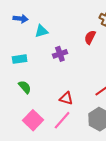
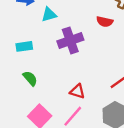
red semicircle: (90, 37) -> (105, 22), turned -104
purple cross: (60, 54) -> (70, 41), size x1.5

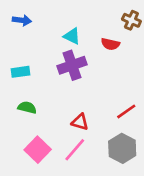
cyan triangle: (49, 14) -> (72, 36), moved, turned 42
green semicircle: (30, 78) -> (27, 107), turned -35

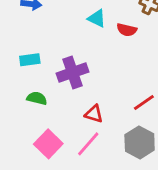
cyan triangle: (72, 36) -> (97, 18), moved
purple cross: (72, 65) -> (73, 73), moved

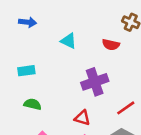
cyan triangle: (97, 18) -> (69, 41), moved
purple cross: (73, 73) -> (95, 82), moved

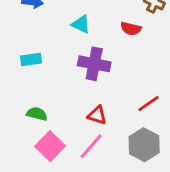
purple cross: (95, 82) -> (94, 64), moved, turned 30
green semicircle: (33, 104) -> (37, 114), moved

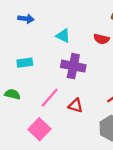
green semicircle: (37, 114) -> (12, 94), moved
pink line: (91, 146) -> (50, 98), moved

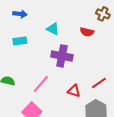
cyan rectangle: (25, 63) -> (20, 41), moved
red triangle: (76, 106) -> (74, 91), moved

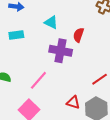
red semicircle: (87, 32) -> (78, 35), moved, turned 96
red triangle: (74, 91) -> (73, 102), moved

